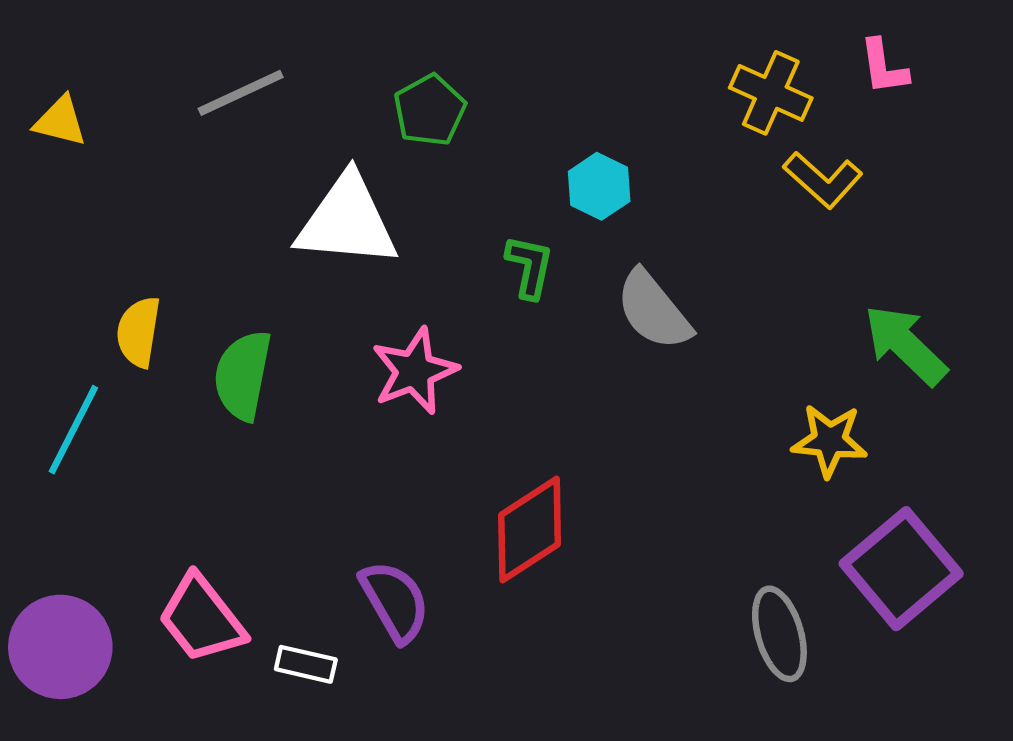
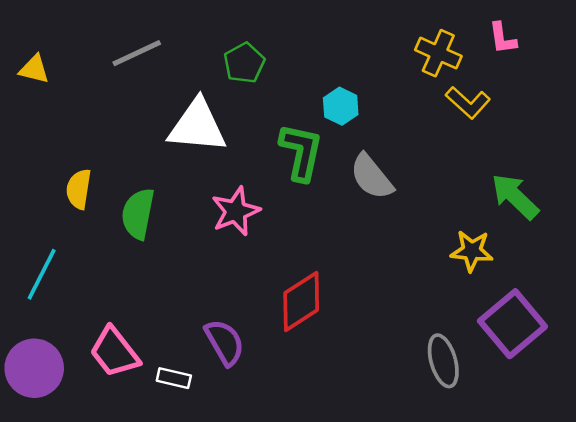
green L-shape: (530, 267) -> (301, 152), size x1.6
cyan line: (73, 430) -> (42, 274), moved

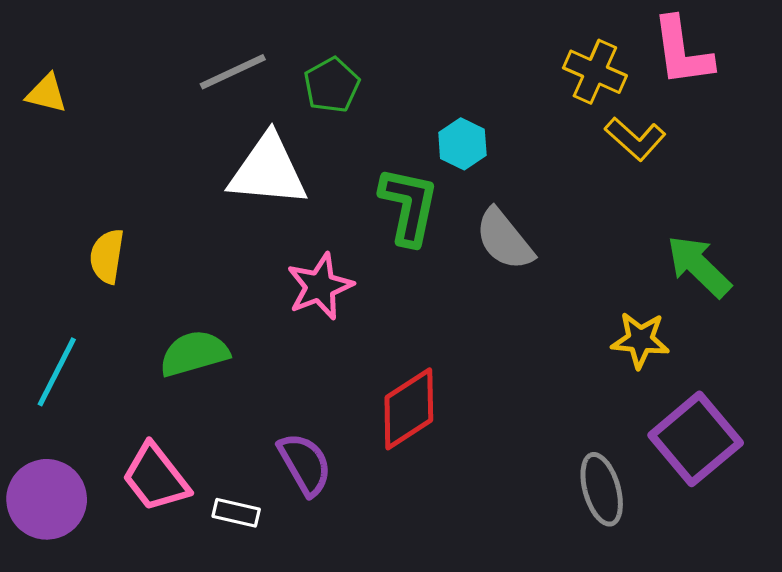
pink L-shape: (503, 38) -> (682, 52), size x1.6
gray line: (137, 53) -> (233, 72), moved
green semicircle: (138, 214) -> (194, 353), moved, turned 63

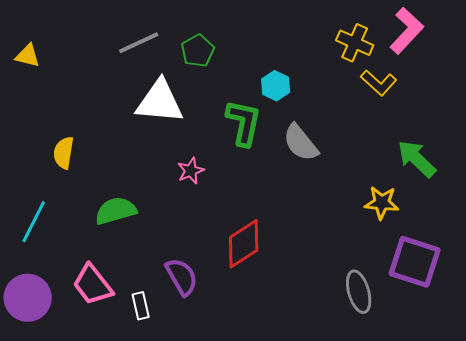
pink L-shape: (682, 52) -> (407, 31), turned -129
pink star: (320, 286) -> (191, 171), size x0.7
purple square: (696, 439) -> (415, 262), turned -32
white rectangle: (236, 513) -> (141, 306), turned 64

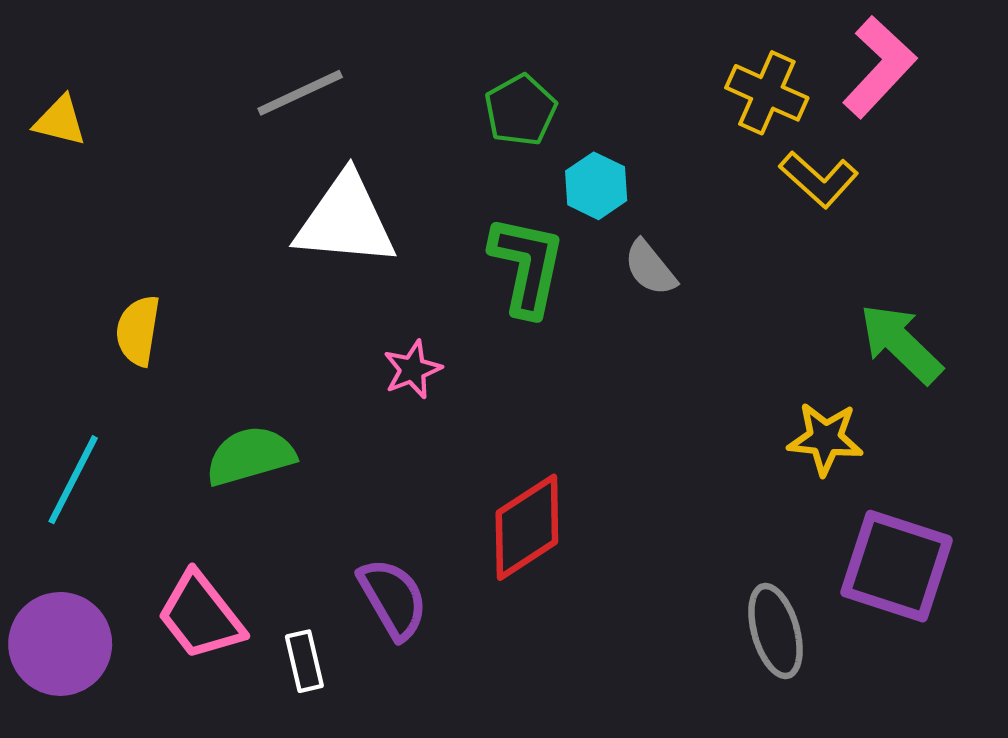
green pentagon: (198, 51) -> (520, 110), moved
gray semicircle: (301, 143) -> (650, 268), moved, size x0.7

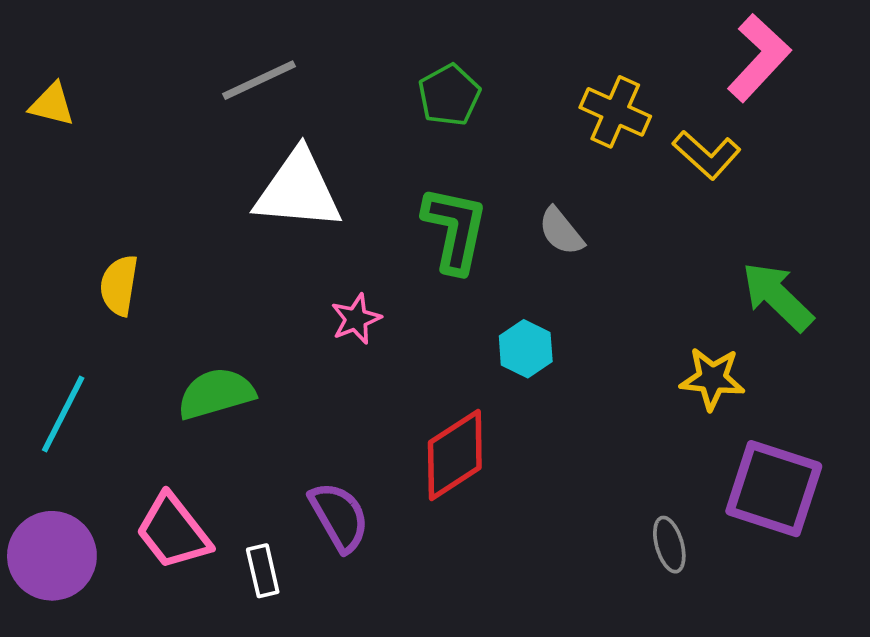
yellow cross: (767, 93) -> (615, 112), moved
cyan hexagon: (596, 186) -> (526, 349), moved
gray ellipse: (776, 631) -> (669, 545), size x0.7

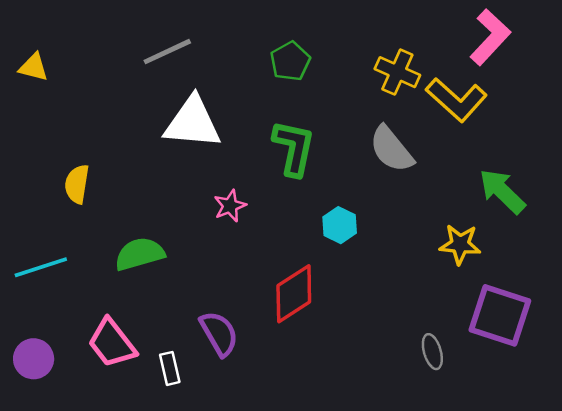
yellow L-shape: (707, 155) -> (456, 100), size x1.4
gray semicircle: (561, 231) -> (391, 149), moved, size x1.5
cyan line: (63, 414) -> (41, 267), turned 45
purple circle: (52, 556) -> (34, 359), size x0.7

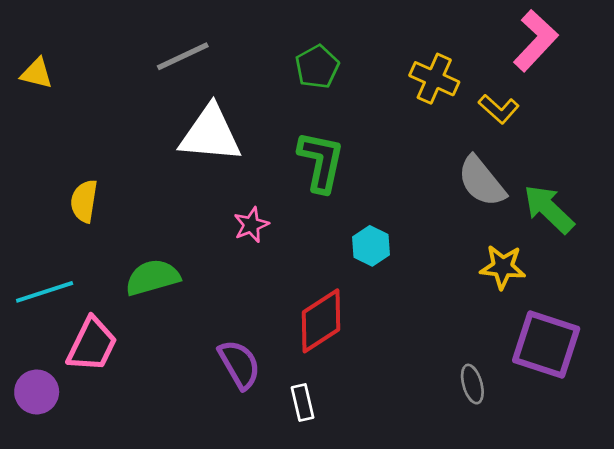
yellow L-shape: (456, 100) -> (499, 109), size x0.6
gray semicircle: (391, 149) -> (482, 181), moved
pink trapezoid: (112, 343) -> (92, 345), moved, turned -116
white rectangle: (170, 368) -> (303, 403), moved

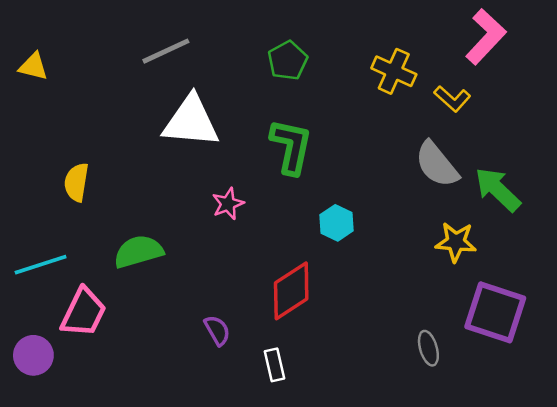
purple semicircle: (239, 364) -> (217, 330), size x0.7

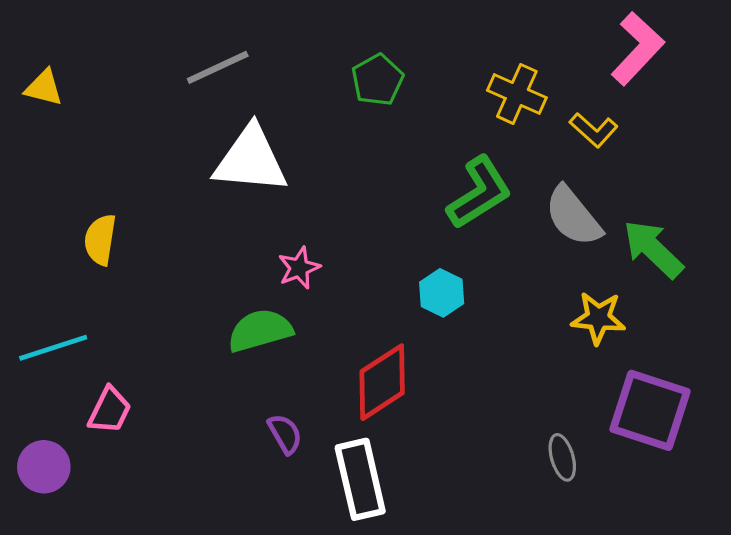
green L-shape: (291, 146) -> (479, 193), moved, turned 46
green semicircle: (138, 251) -> (260, 330), moved
pink trapezoid: (84, 312) -> (110, 410), size x0.7
white rectangle: (274, 365) -> (360, 479), size x1.8

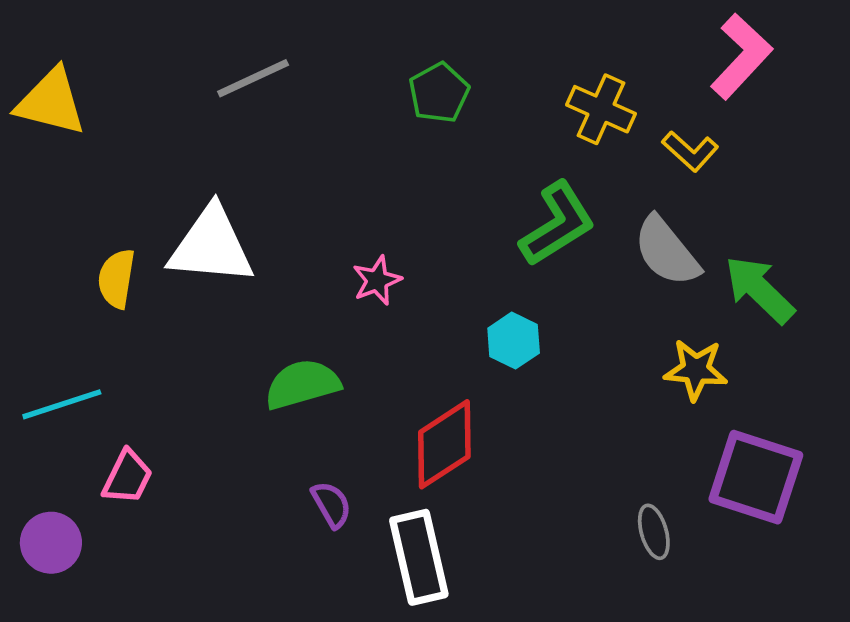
yellow triangle: (44, 88) -> (51, 102), size x1.6
white triangle: (251, 160) -> (211, 246), moved
pink star: (299, 268) -> (377, 280), moved

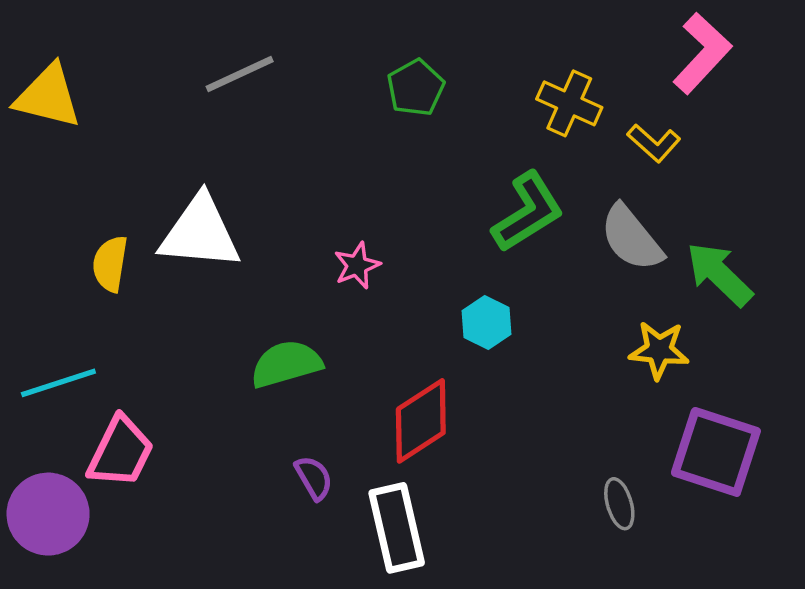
pink trapezoid: (127, 477) -> (121, 452), size x1.4
purple circle: (51, 543) -> (48, 514), size x1.4

